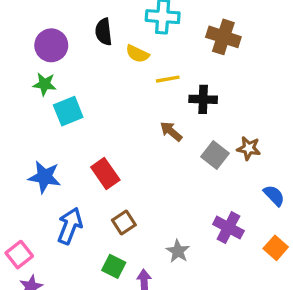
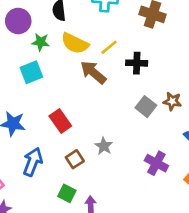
yellow semicircle: (137, 54) -> (75, 43), moved, size x1.5
yellow line: (168, 79) -> (109, 47), turned -30
green star: (45, 84) -> (41, 42), moved
brown arrow: (171, 131) -> (93, 72), moved, size x1.5
gray star: (178, 251) -> (104, 146), moved

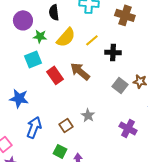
yellow semicircle: (75, 43) -> (66, 37), turned -75
brown arrow: (93, 72) -> (80, 71), moved
red rectangle: (60, 121) -> (55, 75), moved

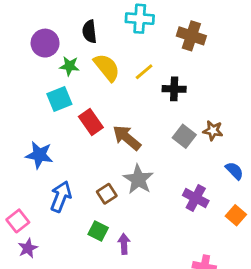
yellow semicircle: (66, 37) -> (107, 67), turned -80
brown arrow: (80, 71) -> (127, 138), moved
gray star: (88, 115) -> (138, 179), size x1.5

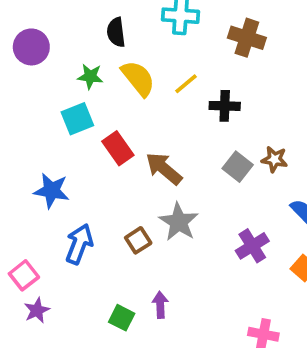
purple circle: (45, 43) -> (31, 47), moved
purple cross: (196, 198) -> (252, 246), turned 30
green square: (98, 231) -> (122, 318), moved

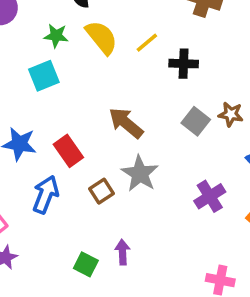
red rectangle: (118, 148) -> (68, 151), moved

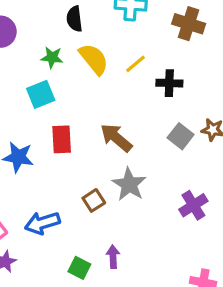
red rectangle: (68, 151) -> (62, 139), moved, turned 32
blue arrow: (46, 195) -> (42, 223), moved, turned -128

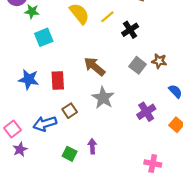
green star: (52, 57) -> (32, 11), moved
black cross: (169, 83) -> (130, 30), turned -35
red rectangle: (62, 139) -> (58, 80), moved
brown square: (94, 200) -> (70, 111), moved

